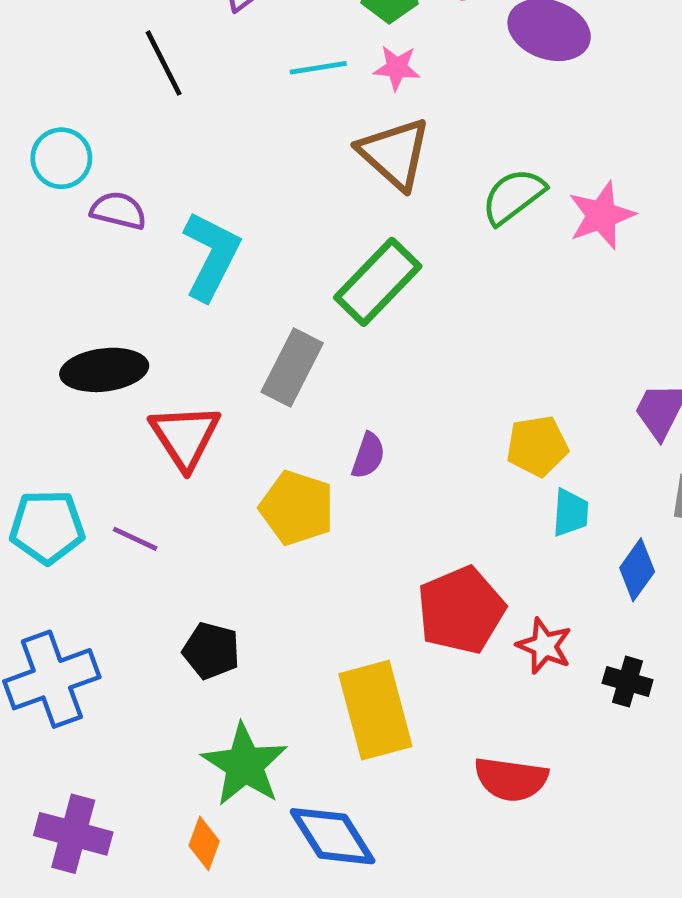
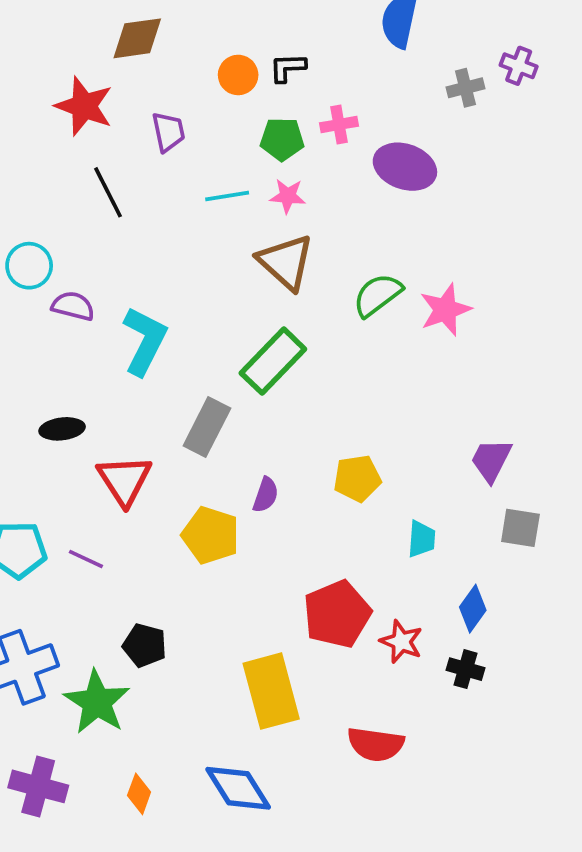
black ellipse: (104, 370) -> (62, 429), size x0.7
yellow pentagon: (537, 446) -> (357, 478), moved
blue diamond: (637, 570) -> (473, 609), moved
green star: (245, 765) -> (97, 702), moved

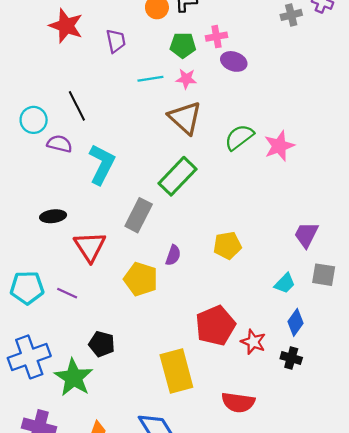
purple ellipse: (405, 167) -> (234, 61), moved, size x0.7
black line: (108, 192) -> (77, 106), moved
cyan trapezoid: (421, 539) -> (285, 283), moved, turned 40

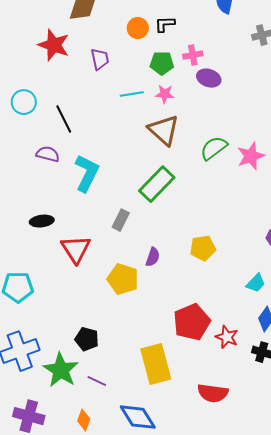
cyan circle: (34, 120) -> (24, 102), moved
gray rectangle: (139, 215) -> (121, 220), size x0.7
purple line: (67, 293) -> (97, 381), moved

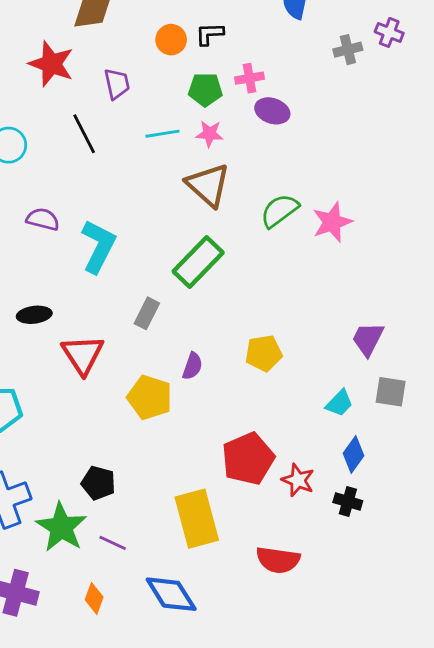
black line: (64, 119) -> (84, 134), moved

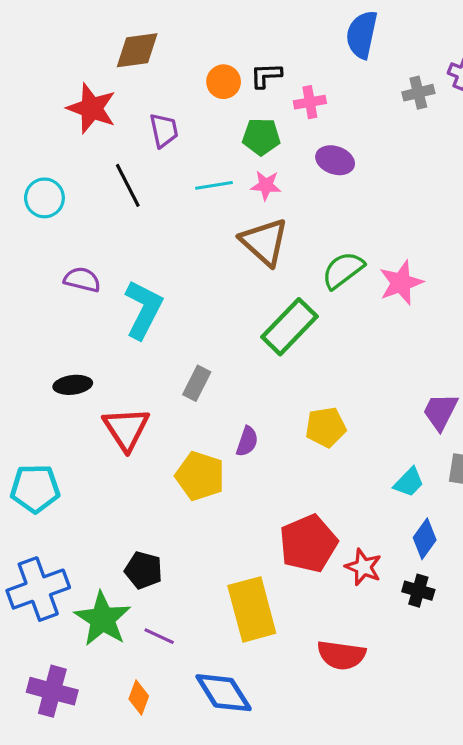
pink cross: (249, 78) -> (310, 102), moved
green rectangle: (198, 262) -> (290, 327), moved

